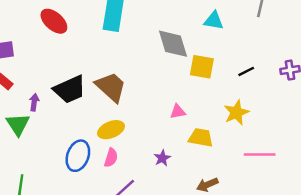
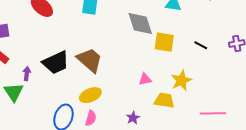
black line: (246, 71) -> (201, 45), turned 56
yellow star: (236, 113) -> (181, 81), moved

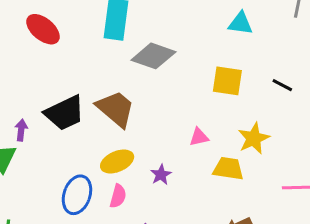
gray diamond: (140, 24) -> (153, 56), moved, turned -52
purple star: (133, 118) -> (161, 175), moved

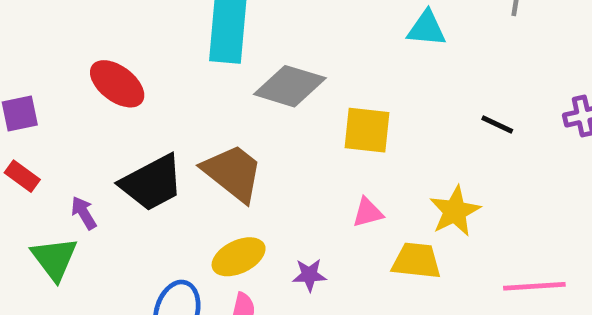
red ellipse: (43, 29) -> (117, 84), moved
yellow square: (227, 81) -> (367, 130), moved
purple arrow: (21, 130) -> (84, 213), turned -35
purple star: (161, 175) -> (309, 275), turned 30

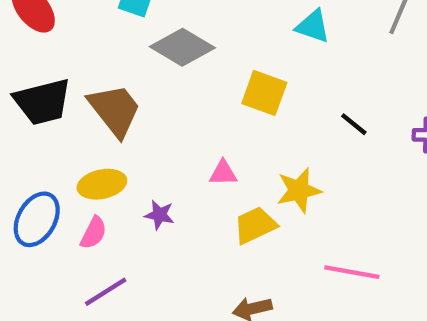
yellow square: (367, 130) -> (264, 93), moved
yellow trapezoid: (416, 261) -> (255, 225), turned -45

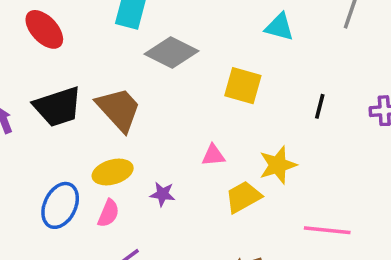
black line: (354, 124) -> (320, 106), turned 70

